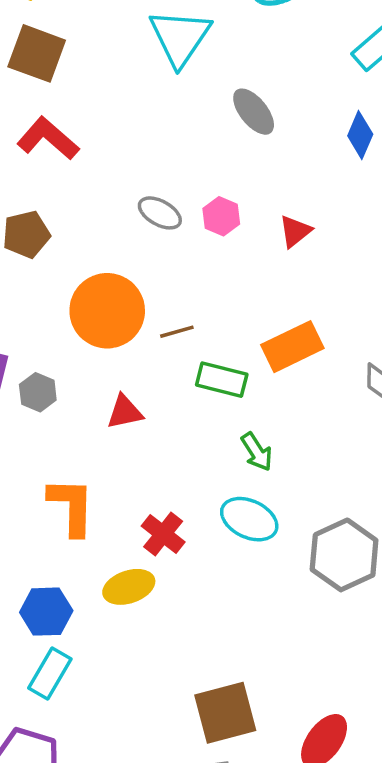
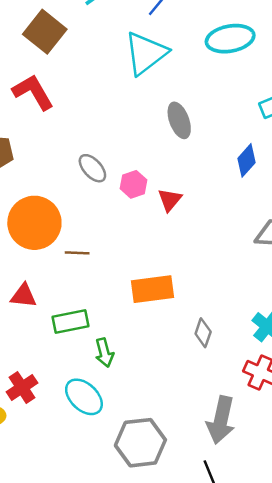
red triangle: (295, 231) -> (170, 200), moved, turned -30
green rectangle: (222, 380) -> (70, 321), moved, turned -44

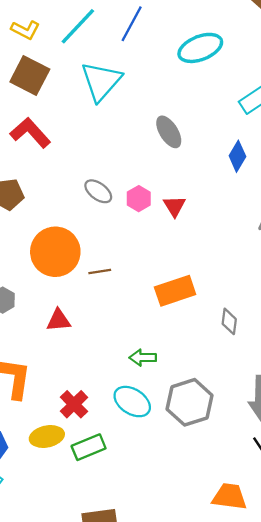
cyan triangle: (146, 53) -> (101, 81), moved
green rectangle: (70, 321) -> (89, 447), moved
green arrow: (104, 353) -> (143, 358), turned 115
gray hexagon: (140, 443) -> (190, 402), moved

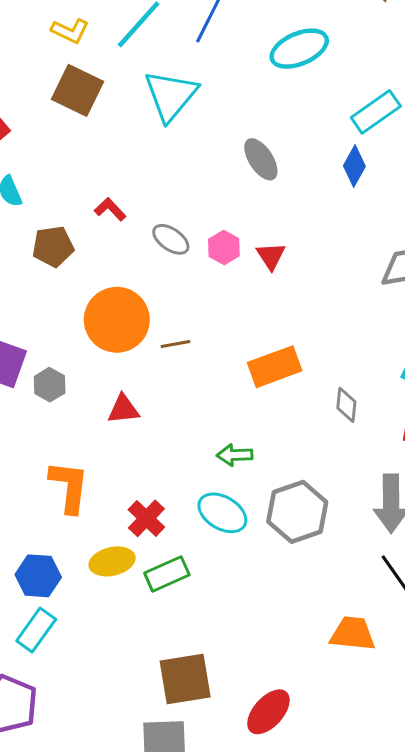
red L-shape: (30, 133) -> (110, 209), moved, size x0.6
blue diamond: (237, 156) -> (354, 166), moved

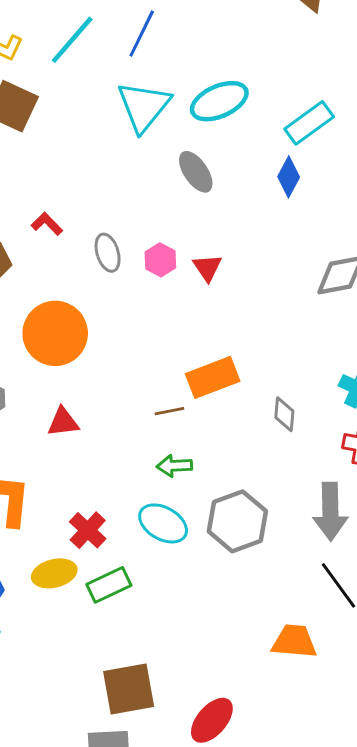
cyan ellipse: (299, 49) -> (219, 101), moved
cyan triangle: (171, 95) -> (144, 106), moved
gray ellipse: (171, 239) -> (108, 253), turned 39
brown line: (176, 344) -> (169, 411), moved

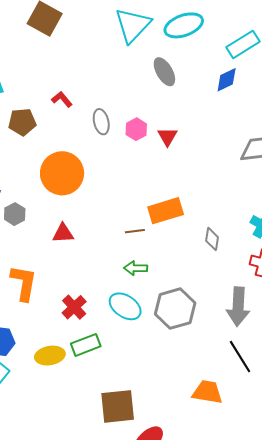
blue diamond: (289, 177) -> (227, 80), turned 32
yellow ellipse: (54, 573) -> (50, 356), moved
brown square: (129, 689) -> (118, 406), moved

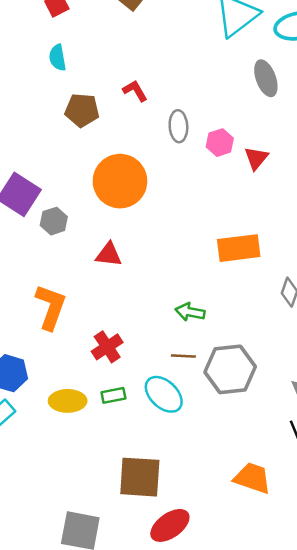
brown line: (135, 231) -> (183, 356), moved
cyan ellipse: (125, 306) -> (164, 394), moved
green rectangle: (86, 345) -> (113, 395), size x0.7

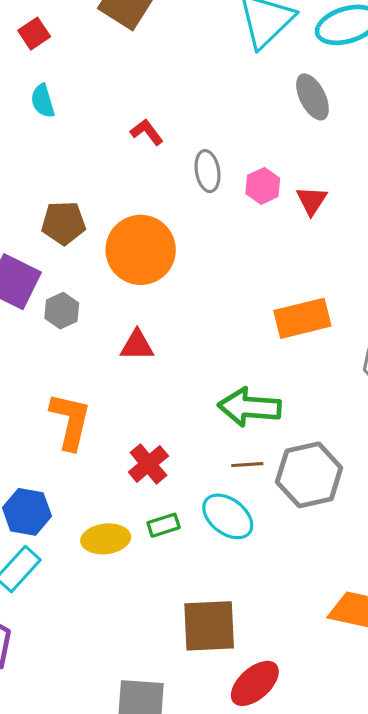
brown pentagon: (82, 110) -> (64, 223), moved
green arrow: (190, 312) -> (249, 407), size x1.6

